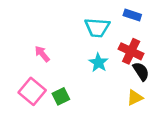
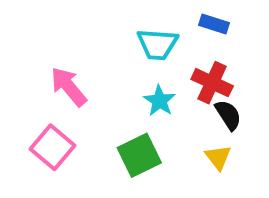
pink arrow: (42, 54) -> (69, 87), size x1.5
green square: (61, 96) -> (139, 155), moved, size x1.5
yellow triangle: (135, 98) -> (218, 157), turned -42

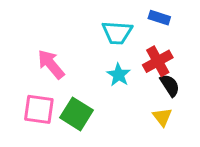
red cross: (212, 83) -> (158, 61), turned 36
pink square: (52, 147) -> (39, 109), turned -32
green square: (139, 155) -> (76, 114), moved, turned -32

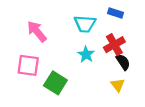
pink arrow: (51, 64) -> (37, 32), moved
pink square: (39, 109) -> (28, 65), moved

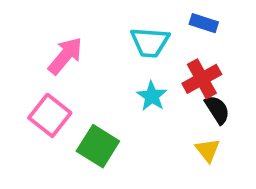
pink arrow: (37, 32) -> (65, 56), turned 80
pink square: (28, 65) -> (50, 115), turned 30

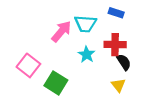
pink arrow: (65, 56) -> (61, 31), moved
red cross: (202, 79) -> (115, 45), turned 30

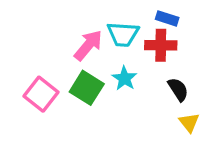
red cross: (115, 45) -> (161, 45), moved
green square: (56, 83) -> (87, 88), moved
yellow triangle: (118, 85) -> (189, 122), moved

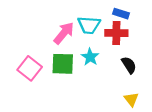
green square: (87, 88) -> (63, 64), turned -30
yellow triangle: (189, 122) -> (131, 99), moved

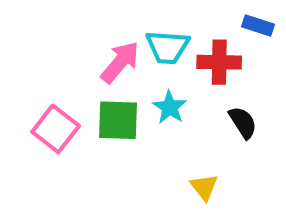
blue rectangle: (121, 14) -> (258, 26), moved
yellow triangle: (131, 99) -> (204, 187), moved

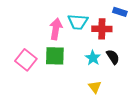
pink arrow: (120, 62) -> (56, 29), turned -30
cyan star: (170, 107) -> (93, 58), moved

